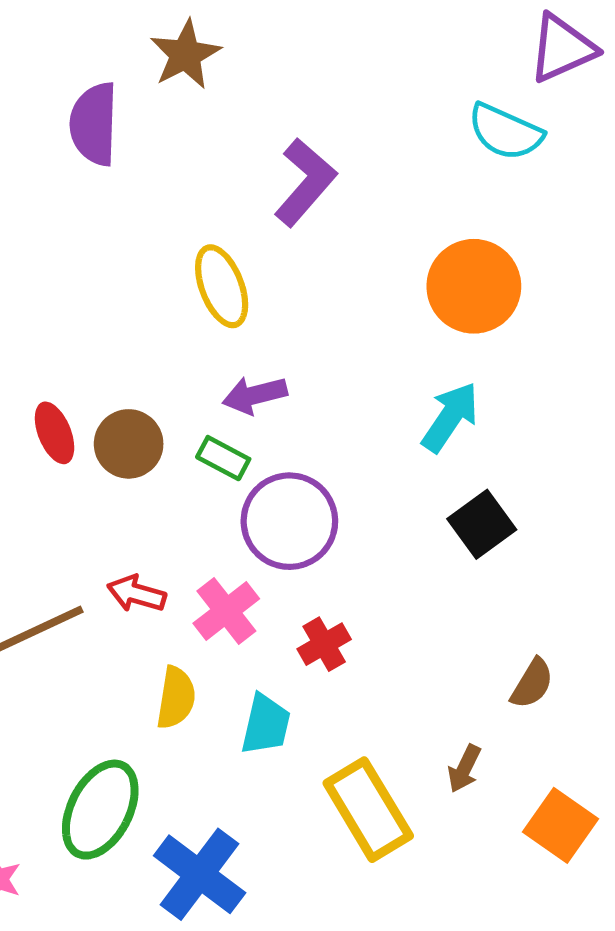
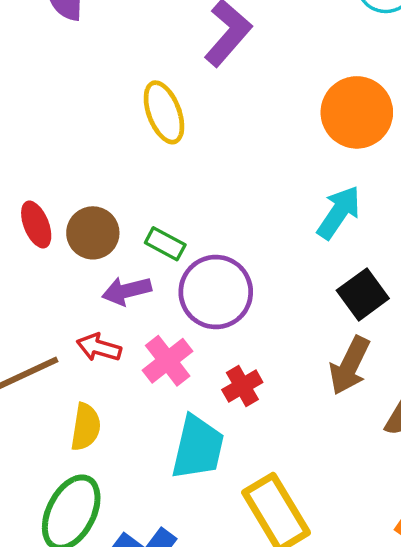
purple arrow: (255, 395) -> (127, 291), moved
yellow semicircle: (176, 698) -> (86, 427), moved
cyan trapezoid: (266, 724) -> (198, 447), size x1.4
brown arrow: (464, 769) -> (350, 366), moved, size x1.6

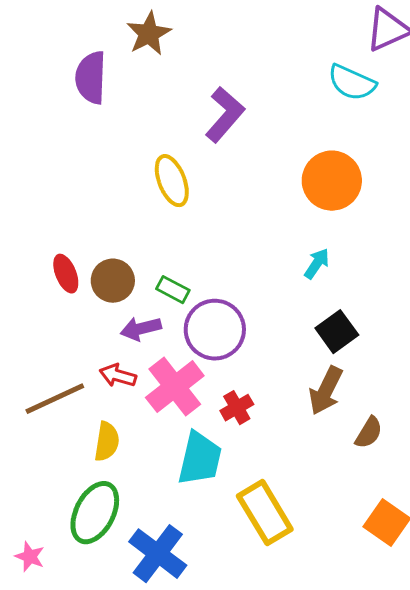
cyan arrow: (339, 212) -> (317, 264), size x0.7
pink cross: (168, 361) -> (175, 387), size x1.4

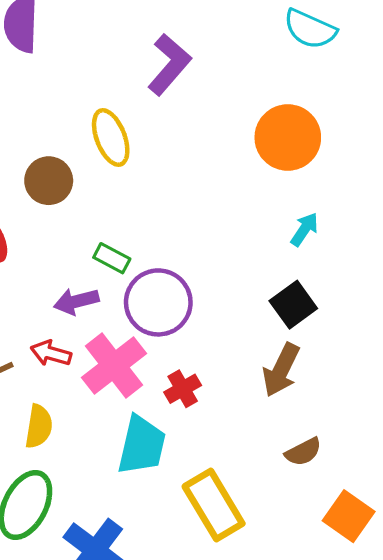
cyan arrow: (317, 264) -> (304, 229), moved
brown circle: (113, 281) -> (49, 181), moved
brown semicircle: (369, 433) -> (303, 452), moved, turned 32

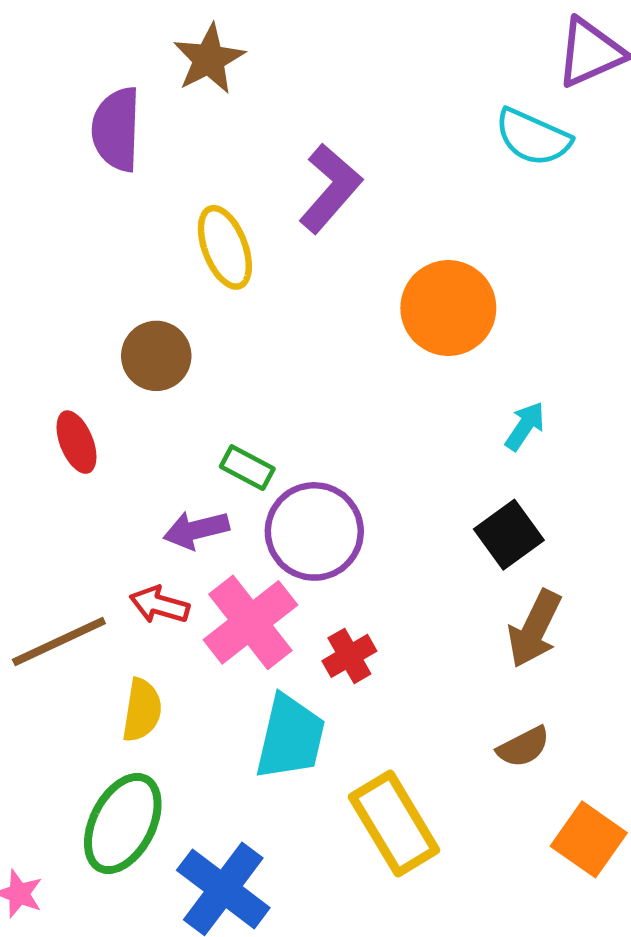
yellow ellipse: (111, 137) -> (225, 247), moved
orange circle: (288, 137) -> (448, 308), moved
brown arrow: (281, 370) -> (535, 629), moved

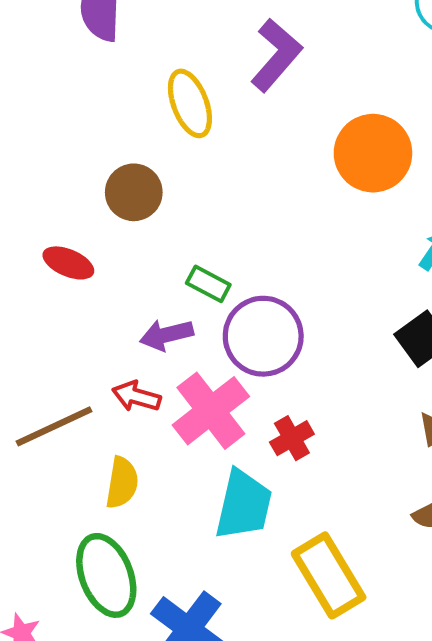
red ellipse: (76, 442) -> (68, 263), turned -45
green ellipse: (123, 823) -> (106, 575), turned -48

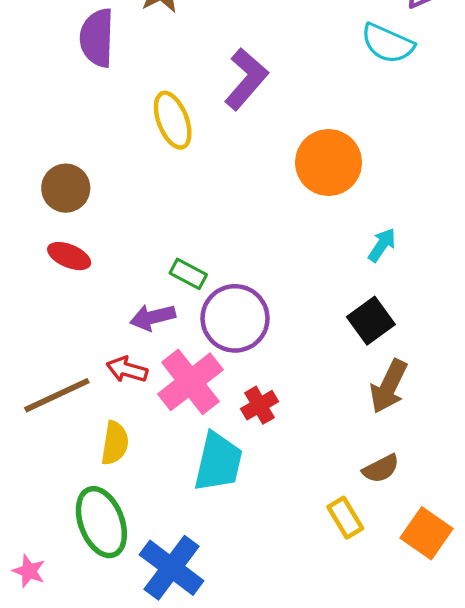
brown circle: (134, 192) -> (66, 188), moved
yellow rectangle: (329, 575) -> (345, 518), moved, size x0.6

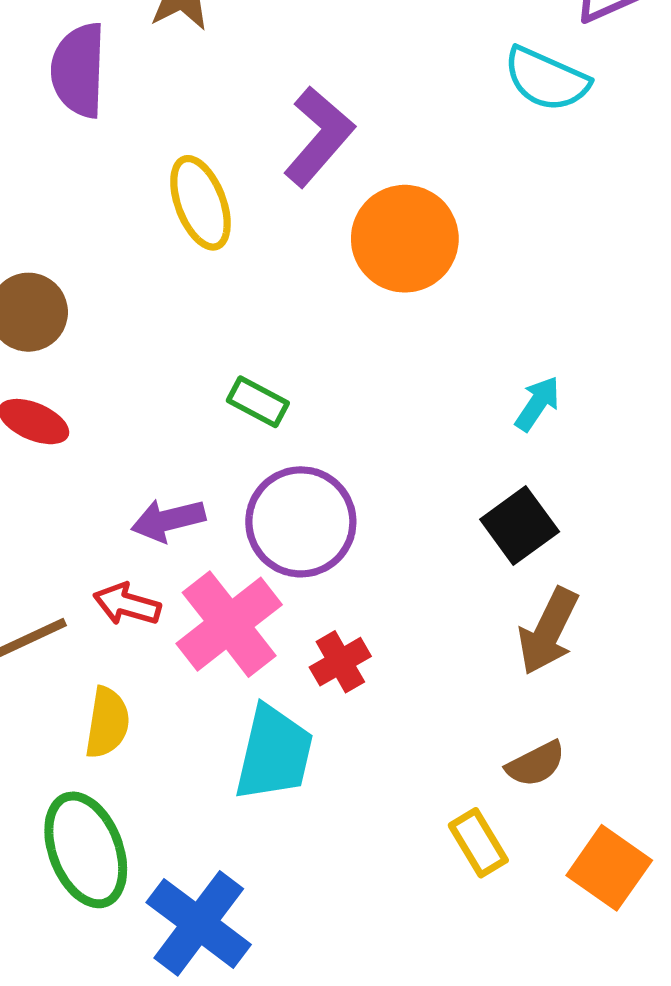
orange circle: (329, 163) -> (405, 239), moved
green rectangle: (188, 274) -> (258, 402), moved

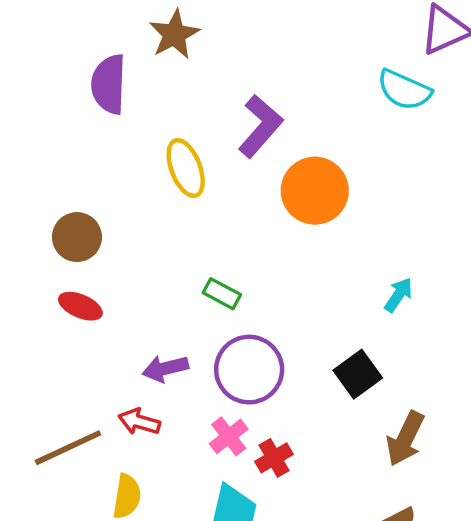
black square: (520, 525) -> (358, 374), moved
pink cross: (229, 624) -> (229, 436), moved, size x0.6

